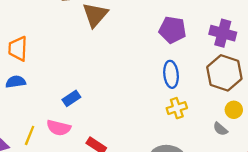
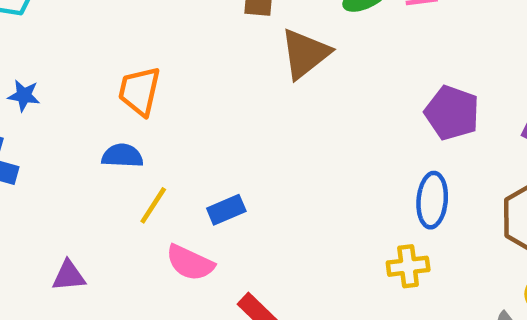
yellow cross: (177, 108) -> (408, 266), moved
yellow line: (30, 135) -> (153, 205), moved

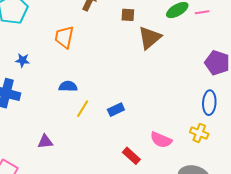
orange trapezoid: (139, 91) -> (64, 37), moved
pink semicircle: (190, 263) -> (161, 140), moved
yellow cross: (408, 266) -> (199, 133), turned 30

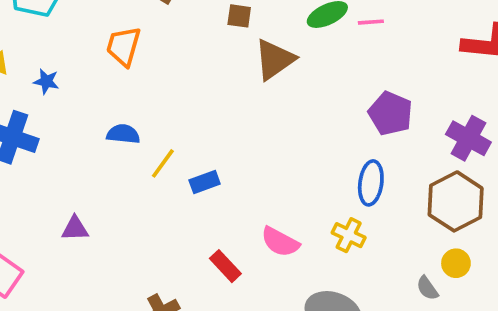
yellow line: (83, 109) -> (163, 163), moved

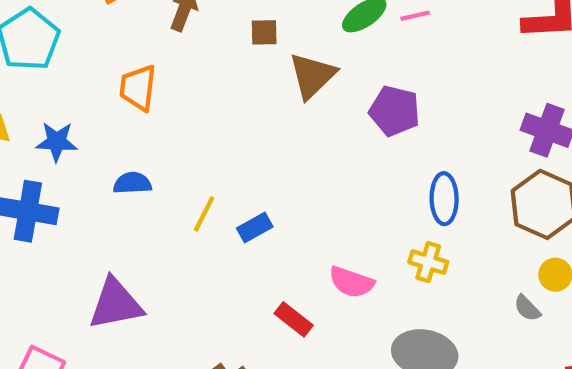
blue star: (46, 81) -> (57, 142), size x1.4
purple pentagon: (390, 113) -> (395, 111), moved
blue semicircle: (123, 134) -> (132, 183), moved
purple triangle: (75, 229) -> (116, 304), size x1.8

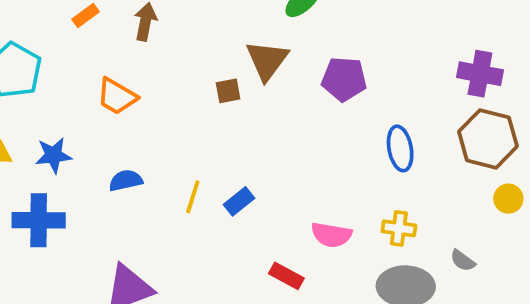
brown square: (264, 32) -> (228, 91), moved
orange trapezoid: (138, 88) -> (117, 96), turned -57
yellow cross: (428, 262) -> (399, 228), moved
gray semicircle: (527, 308) -> (463, 261), moved

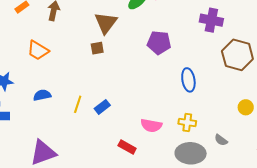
brown triangle: (267, 60) -> (106, 23), moved
purple cross: (480, 74) -> (211, 20), moved
brown hexagon: (488, 139) -> (237, 55), moved

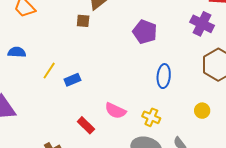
yellow circle: (246, 107) -> (202, 111), moved

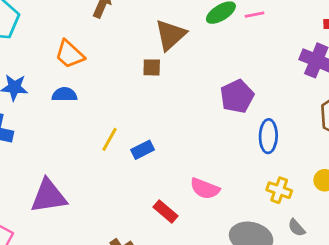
purple pentagon: (145, 32) -> (237, 96), moved, turned 30
blue semicircle: (17, 52) -> (64, 95), moved
yellow cross: (151, 117) -> (279, 190), moved

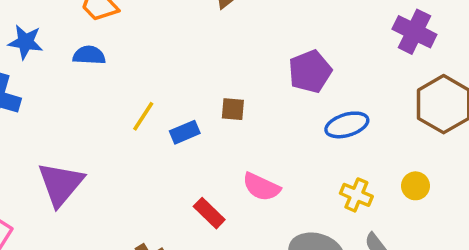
brown square: (152, 67) -> (233, 109), moved
blue ellipse: (268, 136) -> (347, 125), turned 68
purple triangle: (49, 196) -> (61, 184), turned -45

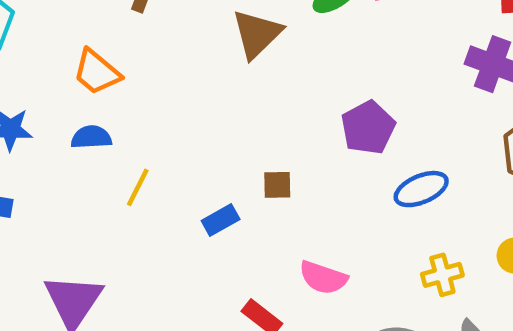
yellow line: (143, 116) -> (138, 187), moved
yellow cross: (356, 195) -> (442, 275), turned -32

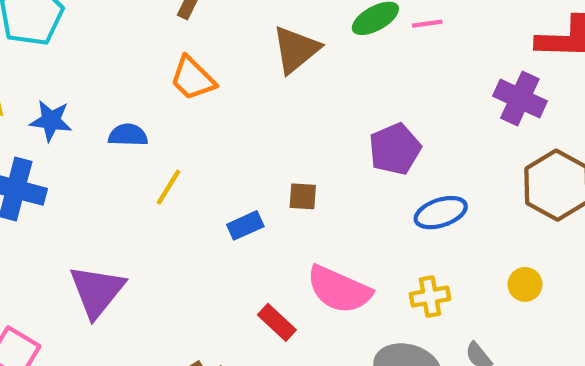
orange trapezoid: (97, 72) -> (193, 78), moved
yellow cross: (442, 275) -> (430, 297), moved
pink semicircle: (323, 278) -> (339, 290), size x1.4

